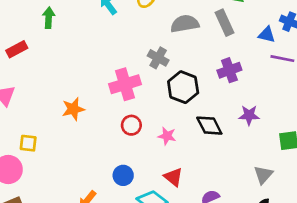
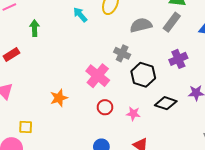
gray rectangle: (224, 23) -> (172, 22), turned 66
pink cross: (125, 84) -> (98, 76), turned -30
black diamond: (209, 126) -> (166, 103), turned -40

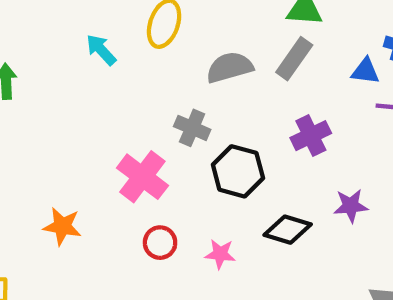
orange star: (59, 98) -> (62, 226), turned 30

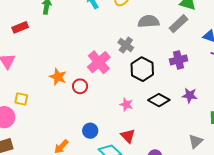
red circle: (160, 243) -> (80, 86), moved

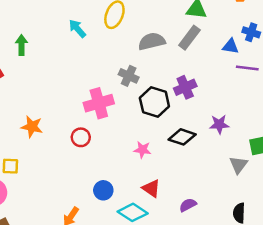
purple cross: (178, 60) -> (185, 87), moved
pink cross: (99, 62) -> (99, 103), turned 35
orange star: (58, 77) -> (32, 127), moved
gray triangle: (196, 141) -> (238, 165), moved

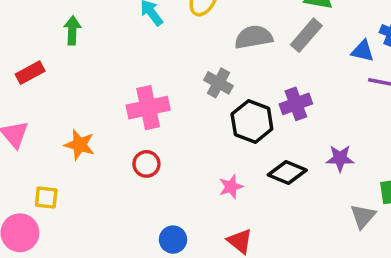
pink cross: (99, 103) -> (148, 108), moved
pink star: (142, 150) -> (231, 187), turned -30

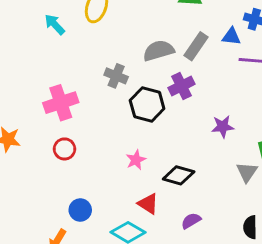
gray rectangle: (306, 35) -> (196, 46), moved
gray semicircle: (254, 37) -> (159, 51), moved
black diamond: (287, 172) -> (179, 175), moved
blue circle: (173, 240) -> (80, 210), moved

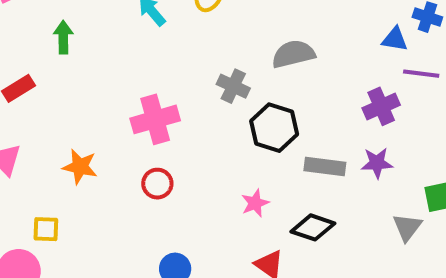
gray rectangle: (196, 46) -> (325, 166), moved, turned 60
purple cross: (182, 86) -> (381, 106), moved

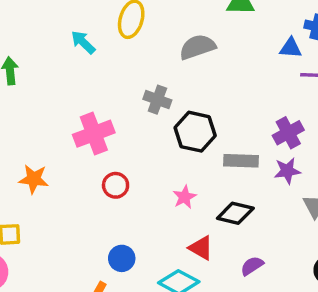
gray semicircle: (293, 54) -> (197, 47), moved
purple cross: (381, 106) -> (288, 133), moved
purple star: (377, 163) -> (287, 171), moved
red circle: (157, 184) -> (116, 185), moved

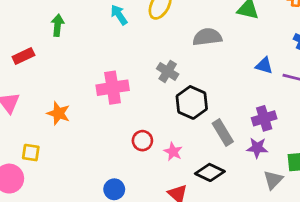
blue triangle: (291, 48) -> (264, 66), moved
gray rectangle: (241, 161) -> (223, 132), turned 45
red circle: (116, 185) -> (142, 141), moved
pink star: (185, 197) -> (173, 152), turned -30

